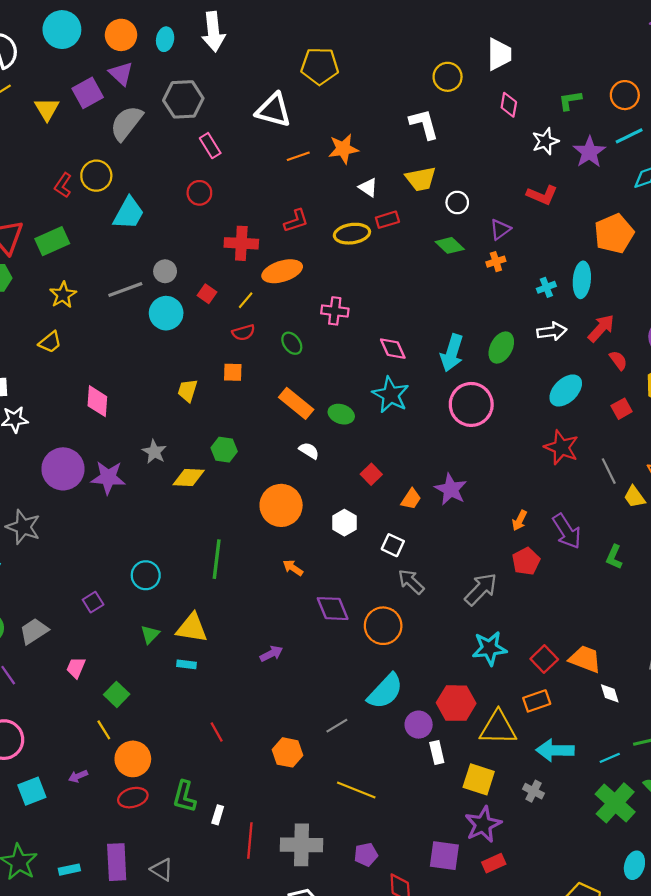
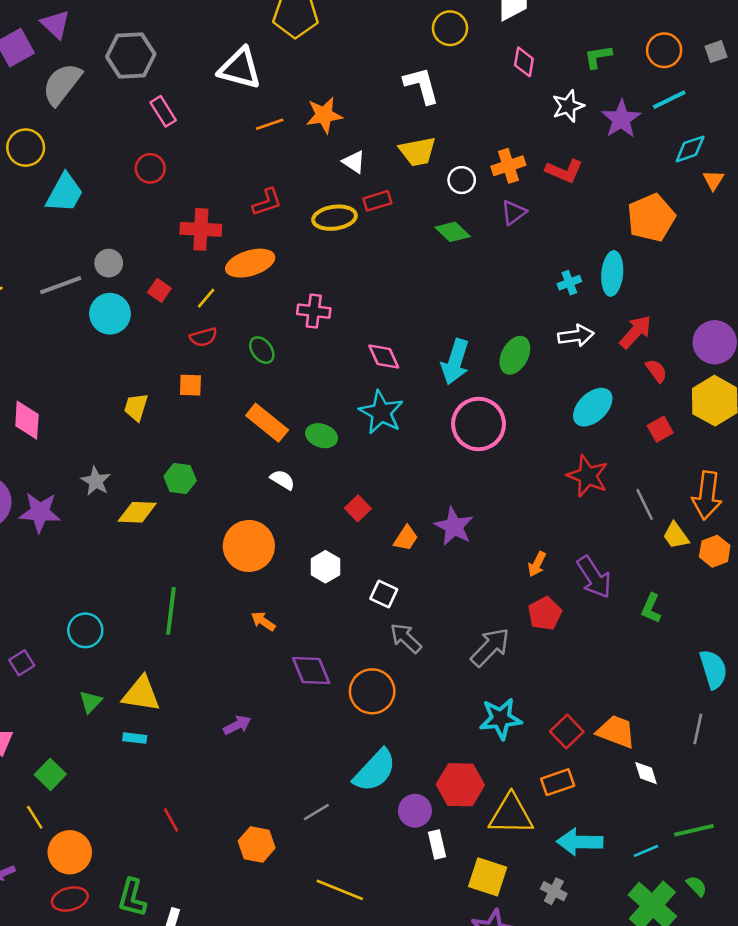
orange cross: (496, 262) -> (508, 166), moved, size x1.4

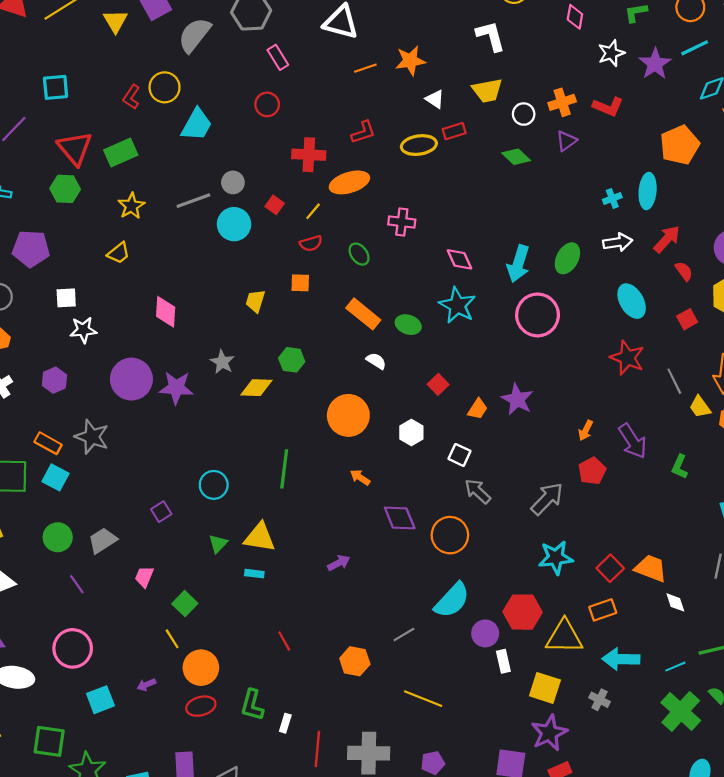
cyan ellipse: (593, 407) -> (632, 301), turned -76

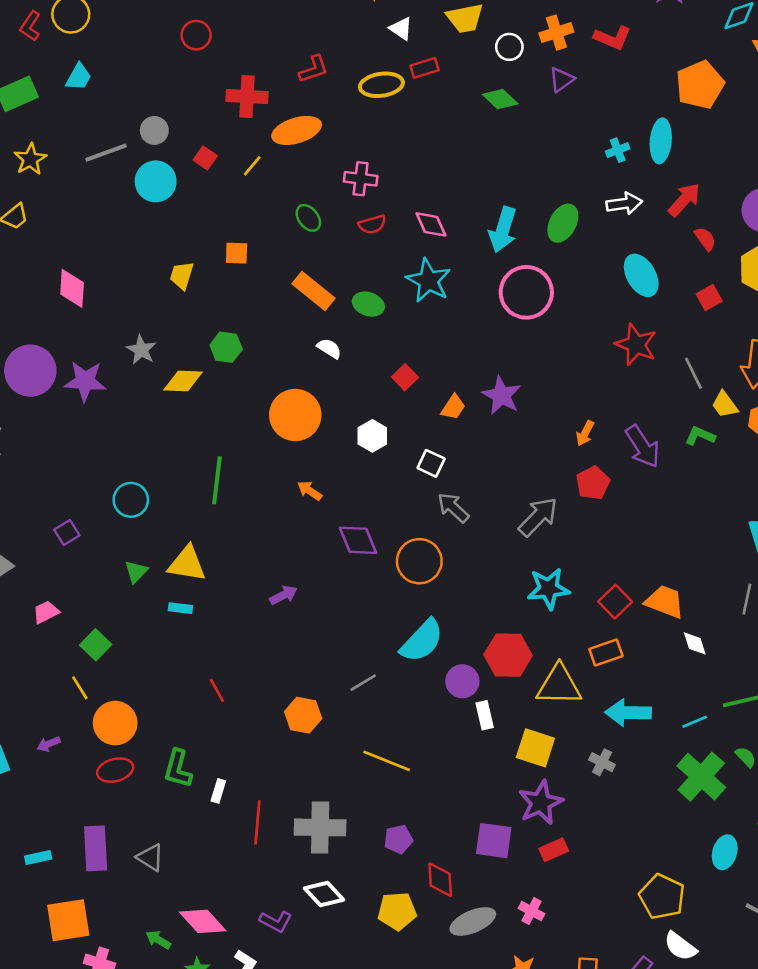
cyan trapezoid: (197, 125) -> (79, 77), moved, size x0.7
red semicircle: (311, 243) -> (372, 224), moved
green L-shape: (680, 467) -> (700, 436), moved, turned 90
pink trapezoid: (144, 577) -> (46, 612), turned 40

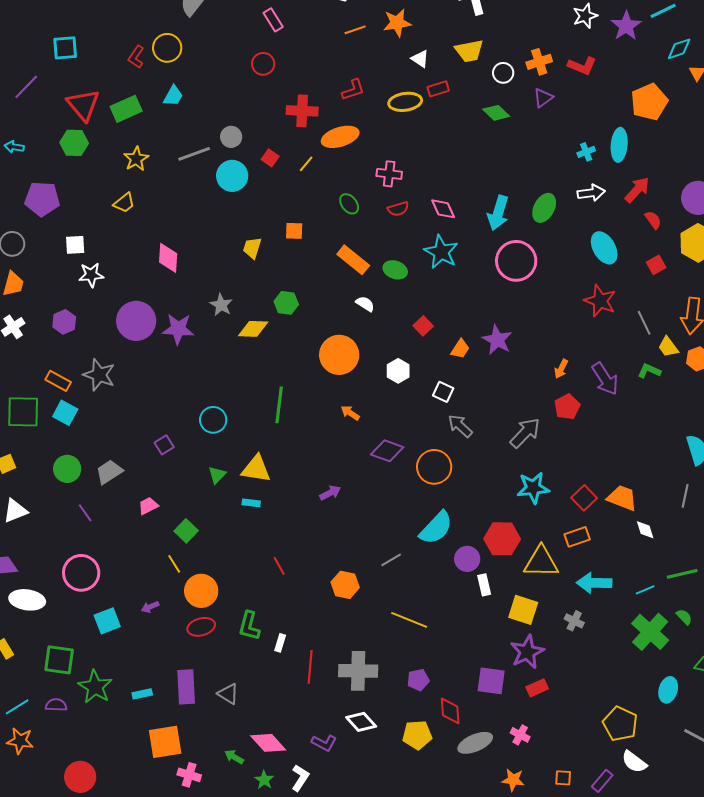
purple diamond: (358, 540) -> (387, 451), turned -48

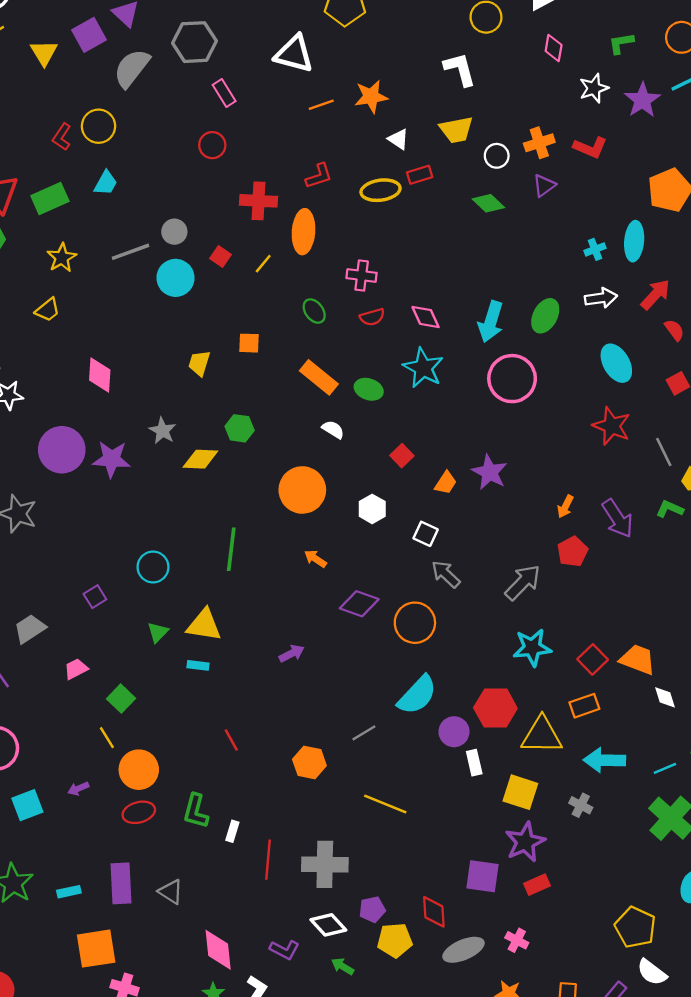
orange ellipse: (340, 137) -> (304, 232), turned -69
purple pentagon: (418, 680) -> (372, 909), moved
pink diamond: (268, 743) -> (218, 950), turned 36
green arrow: (234, 757) -> (343, 966), moved

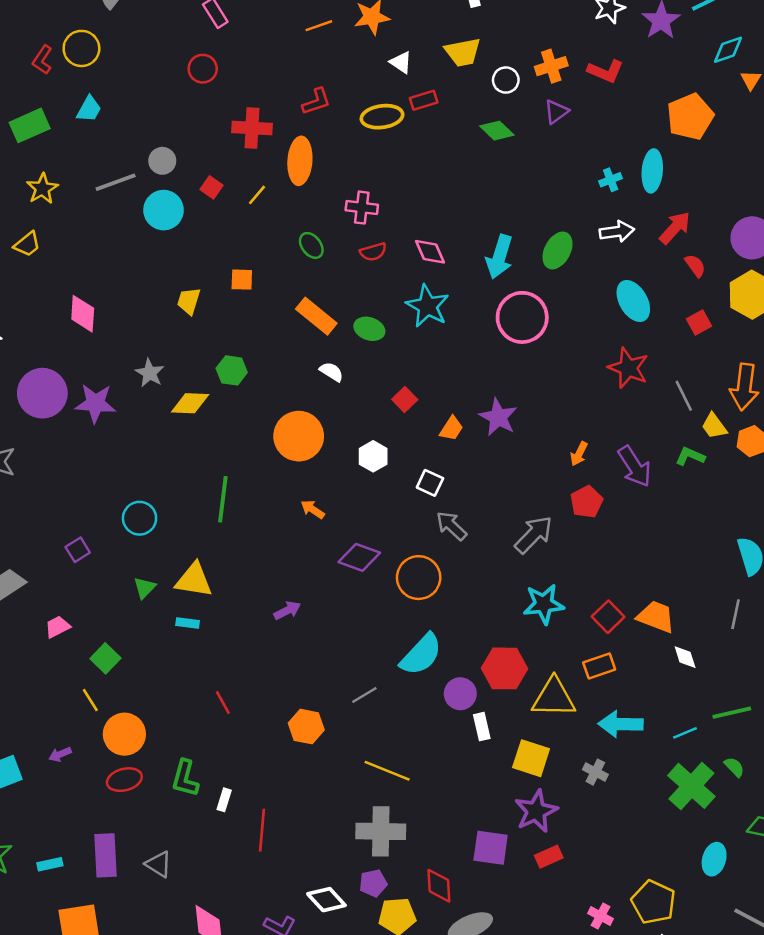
gray cross: (325, 864) -> (381, 831), moved
pink cross: (517, 940) -> (600, 916), moved

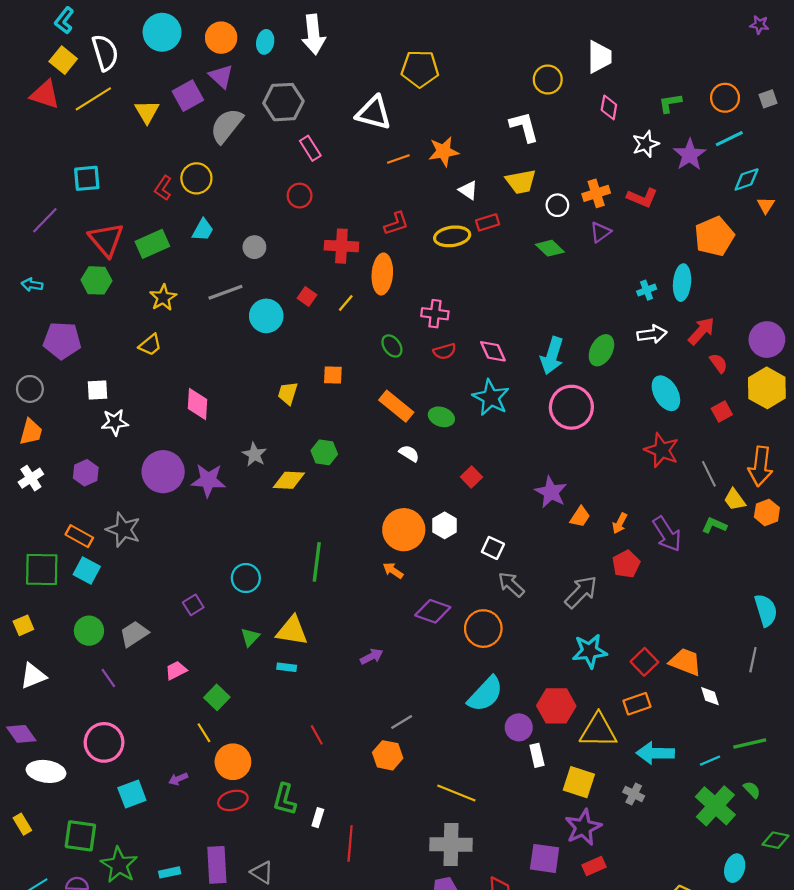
gray circle: (162, 161) -> (254, 247), moved
orange trapezoid: (451, 429) -> (580, 517), moved
orange circle: (299, 436) -> (404, 530), moved
gray line: (364, 695) -> (402, 722), moved

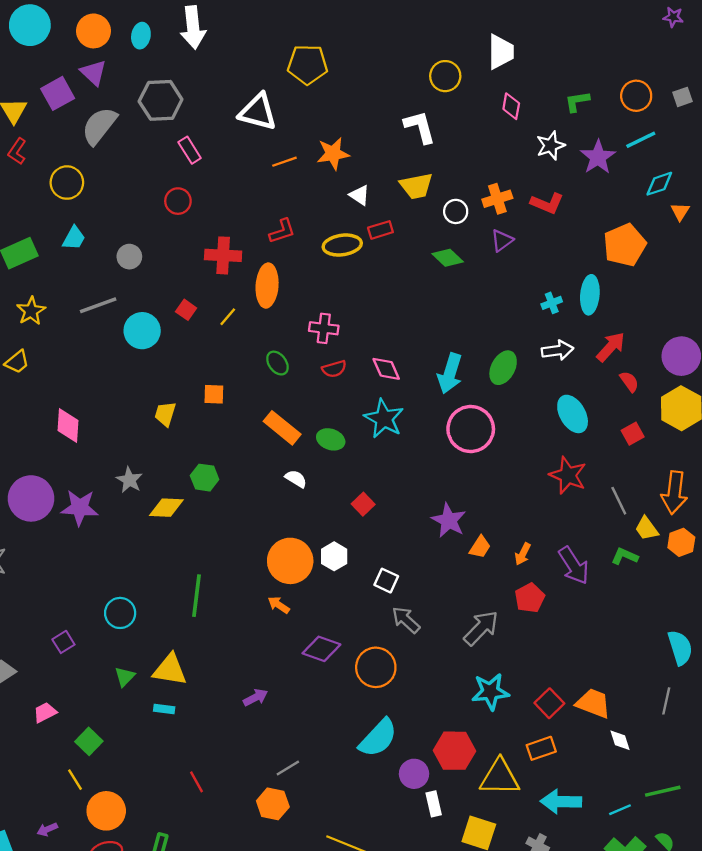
red L-shape: (163, 188) -> (17, 151), moved

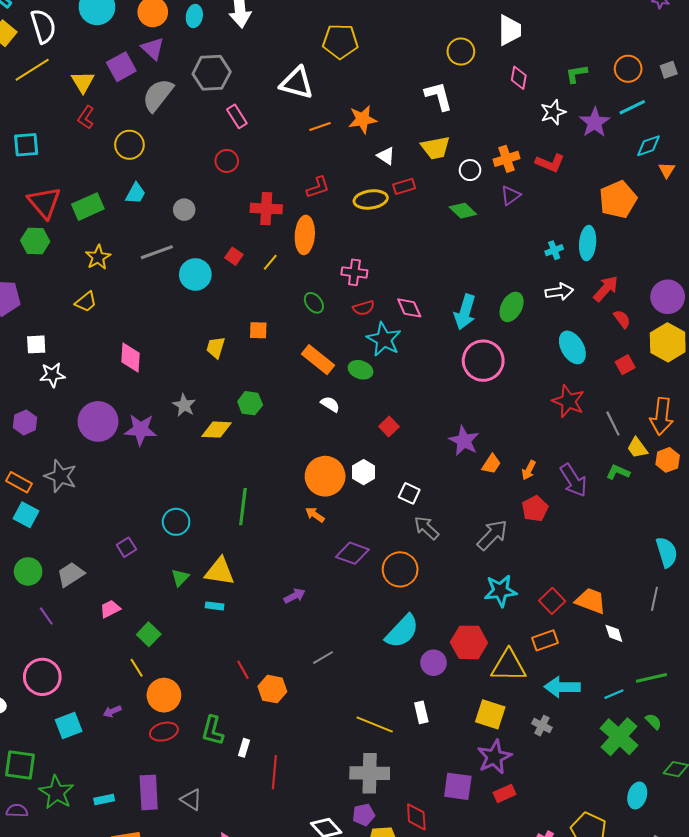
cyan star: (384, 419) -> (384, 339), moved
orange hexagon: (273, 804) -> (272, 689), moved
white rectangle: (434, 804) -> (421, 712), moved

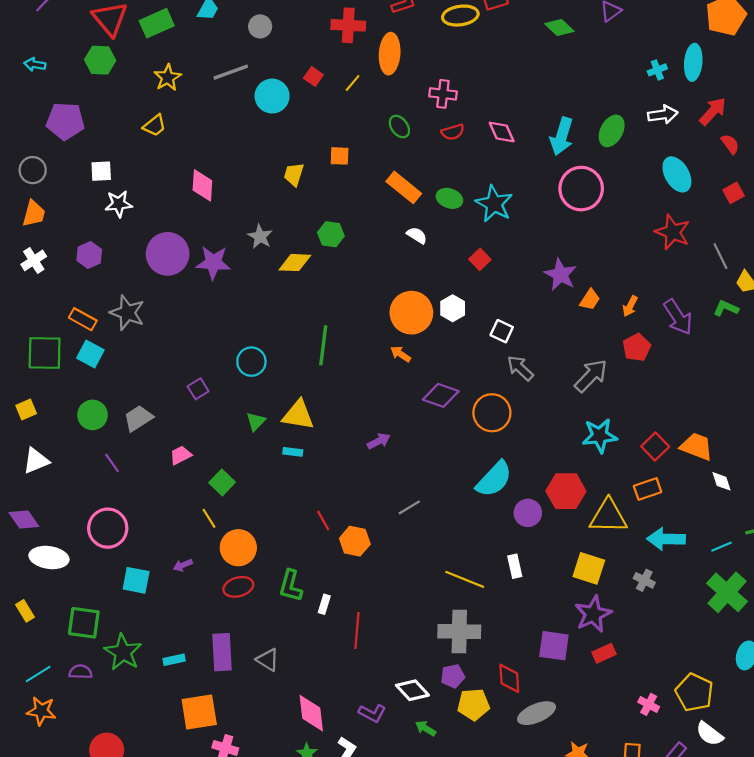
cyan star: (384, 339) -> (494, 204), moved
cyan square: (69, 726) -> (136, 580), turned 32

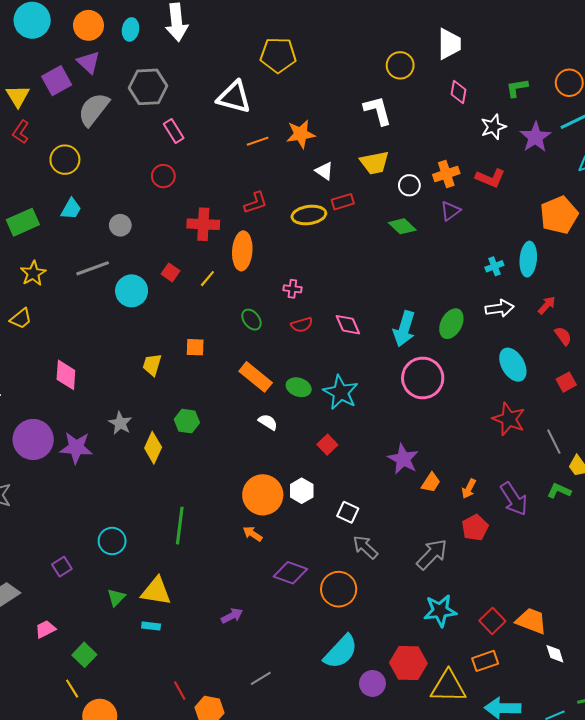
pink cross: (443, 94) -> (292, 289), size x0.7
red arrow: (713, 111) -> (547, 305), size x0.7
yellow diamond: (295, 263) -> (153, 448), turned -68

